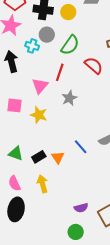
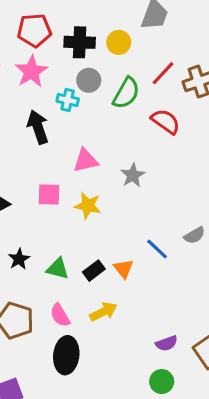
red line: (60, 72) -> (163, 73), moved, turned 30
pink triangle: (40, 86) -> (86, 160), turned 42
yellow arrow: (42, 184) -> (103, 312), turned 84

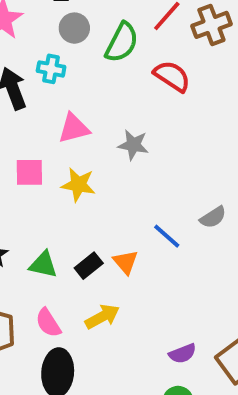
cyan cross: (68, 100) -> (51, 69), moved
gray star: (133, 175) -> (133, 145), turned -30

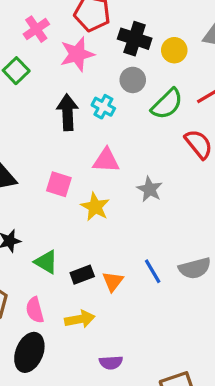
gray semicircle: (213, 217) -> (195, 268), size x1.4
purple semicircle: (183, 354) -> (111, 363), moved

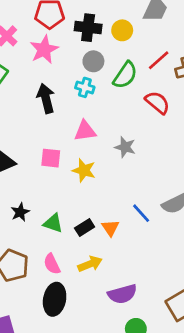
cyan cross: (103, 107) -> (85, 87), moved
purple semicircle: (111, 363) -> (122, 294), size x1.5

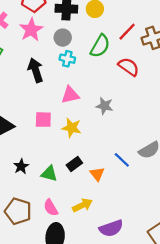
gray circle: (93, 61) -> (63, 38), moved
black rectangle: (85, 227) -> (74, 164), moved

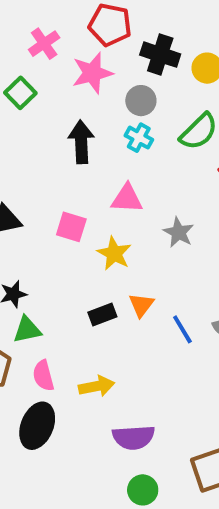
green triangle: (49, 174) -> (27, 330), moved, turned -42
orange triangle: (97, 174) -> (141, 305), moved

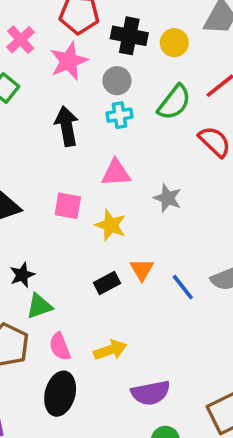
cyan cross: (139, 138) -> (120, 115), turned -30

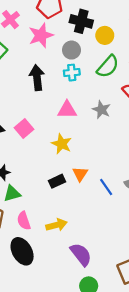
yellow circle: (174, 43) -> (105, 35), moved
gray star: (168, 198) -> (101, 110), moved
pink square: (68, 206) -> (24, 128), moved, turned 36
purple semicircle: (151, 393) -> (81, 254), turned -120
black ellipse: (60, 394) -> (22, 251), turned -48

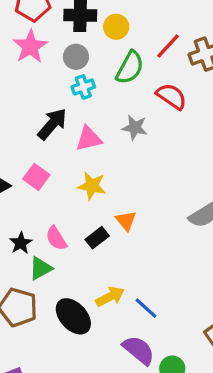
black arrow: (37, 78) -> (52, 124), moved, turned 60
blue line: (106, 187) -> (146, 308), moved
pink semicircle: (24, 221) -> (56, 238), moved
black ellipse: (22, 251) -> (73, 316), moved
purple semicircle: (81, 254) -> (139, 350), moved

